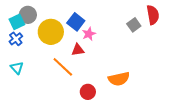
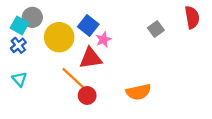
red semicircle: (153, 15) -> (192, 17), moved
cyan square: (17, 22) -> (20, 26), turned -35
red triangle: (78, 50) -> (91, 58), size x1.5
red circle: (88, 92) -> (87, 95), moved

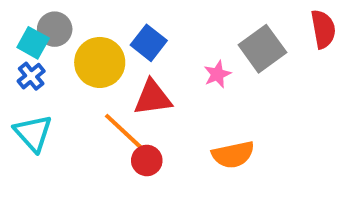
gray square: (156, 29) -> (262, 49), size x1.6
pink star: (103, 40) -> (217, 74), moved
cyan triangle: (20, 79) -> (33, 133), size x1.5

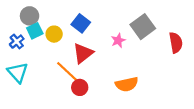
red semicircle: (323, 29) -> (176, 43), moved
cyan square: (33, 43) -> (35, 31), moved, turned 35
yellow circle: (100, 62) -> (54, 34), size x0.6
red triangle: (153, 98) -> (83, 53), turned -30

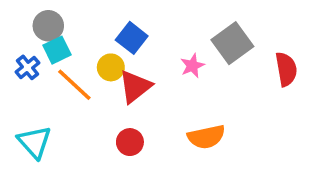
yellow circle: (54, 34) -> (111, 67), moved
orange line: (67, 71) -> (74, 85), moved
cyan triangle: (18, 72) -> (34, 142), moved

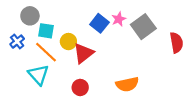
blue square: (132, 38) -> (99, 23), moved
cyan square: (57, 50) -> (46, 31), moved, turned 35
pink star: (192, 66) -> (119, 19), moved
cyan triangle: (34, 142) -> (38, 75), moved

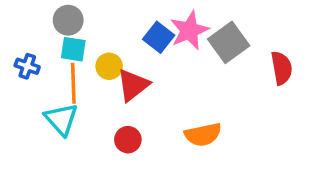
gray circle: (30, 16) -> (68, 20), moved
pink star: (119, 19) -> (189, 30), size x1.6
blue cross: (17, 42) -> (27, 66), turned -32
orange line: (46, 52) -> (73, 83), turned 45

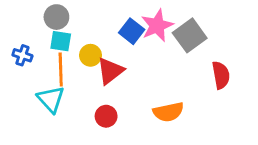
red semicircle: (281, 68) -> (221, 75), moved

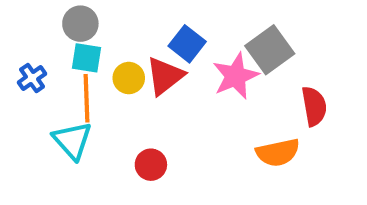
pink star: (157, 26) -> (236, 76), moved
blue cross: (22, 55) -> (32, 78), turned 36
red triangle: (110, 71) -> (165, 76), moved
orange semicircle: (168, 112) -> (278, 153), moved

